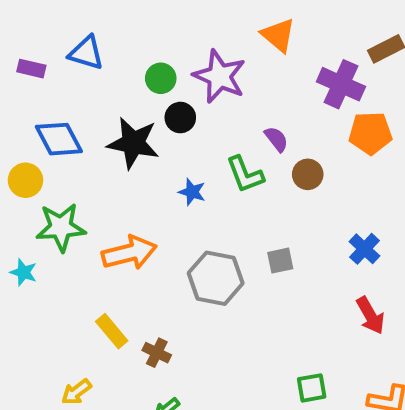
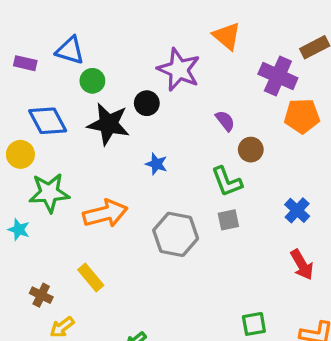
green circle: (161, 78) -> (92, 81), moved
green L-shape: (245, 174) -> (227, 182), moved
brown cross: (157, 353) -> (41, 295), moved

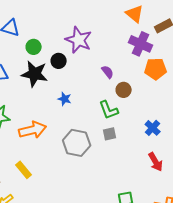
orange triangle: (227, 36) -> (135, 14), moved
green circle: (92, 81) -> (34, 47), moved

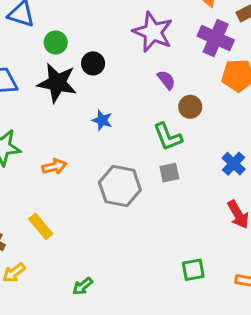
purple star: (79, 40) -> (153, 32), moved
orange arrow: (33, 130) -> (54, 167), size x0.6

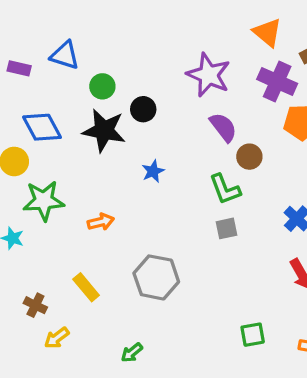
purple semicircle: (166, 80) -> (223, 127), size x1.4
blue star: (102, 120) -> (153, 171), turned 30
gray hexagon: (120, 186) -> (156, 277), moved

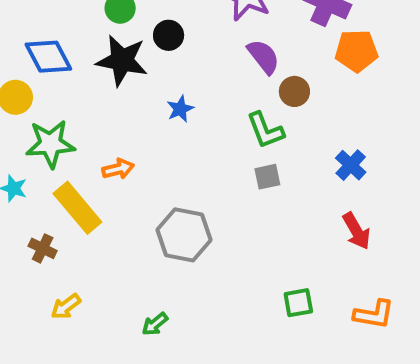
yellow rectangle: (86, 287) -> (77, 208), moved, size x1.5
brown cross: (35, 305) -> (43, 248), moved

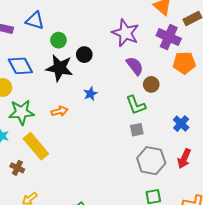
orange arrow: (118, 169) -> (60, 111), moved
red arrow: (356, 231) -> (184, 159), turned 54
gray hexagon: (184, 235) -> (151, 161), moved

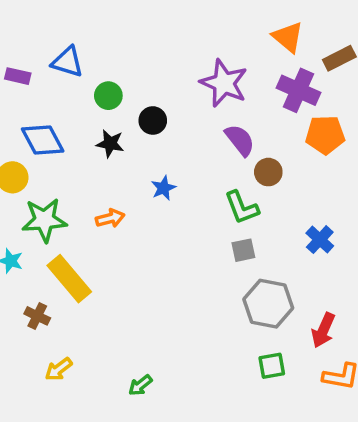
black star: (60, 68) -> (110, 144), size x0.6
red arrow: (184, 159) -> (323, 330), moved

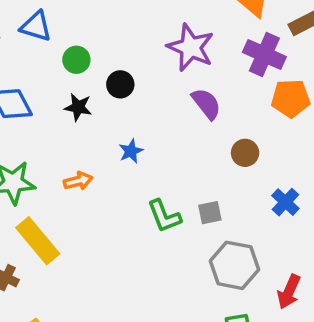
brown circle: (268, 172) -> (245, 153), moved
green L-shape: (242, 208) -> (164, 216), moved

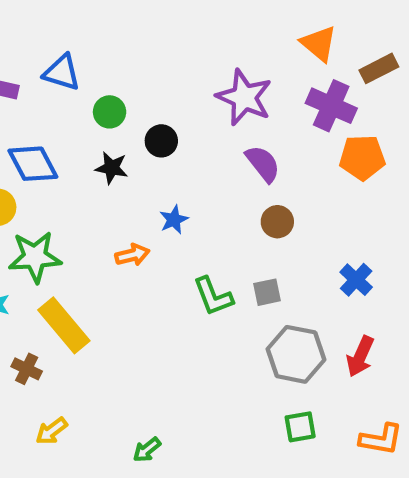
brown circle: (245, 153) -> (277, 222), moved
orange arrow: (78, 181) -> (132, 255), moved
red arrow: (289, 292) -> (360, 356), moved

